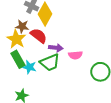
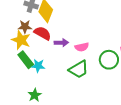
green trapezoid: (50, 62) -> (79, 69), moved

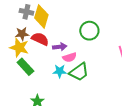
pink semicircle: (82, 47) -> (70, 57), moved
green circle: (109, 60) -> (89, 31), moved
cyan star: (38, 66) -> (60, 71), moved

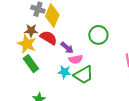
purple arrow: (60, 47) -> (67, 48), turned 40

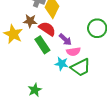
yellow star: (27, 44) -> (13, 34), moved
green rectangle: (31, 64) -> (42, 45), moved

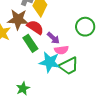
brown star: (30, 21) -> (18, 19), size x1.5
cyan star: (62, 64) -> (50, 62), size x1.5

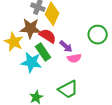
cyan star: (50, 62) -> (31, 62), moved
green trapezoid: (69, 66) -> (68, 89), moved

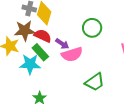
pink semicircle: (74, 58) -> (72, 54), size x1.5
green trapezoid: (68, 89) -> (95, 82), moved

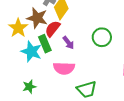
red semicircle: (43, 36) -> (53, 29), turned -96
pink semicircle: (72, 54) -> (64, 68), moved

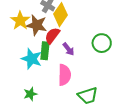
yellow star: (18, 28) -> (20, 21), moved
green rectangle: (45, 44) -> (45, 51), turned 30
pink semicircle: (64, 68) -> (65, 75), turned -90

